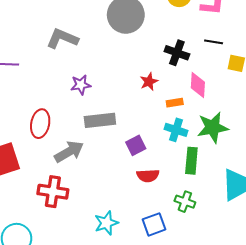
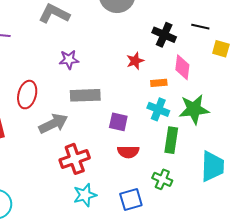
purple square: (136, 145) -> (118, 122), turned 36
red cross: (53, 192) -> (75, 159), moved, turned -32

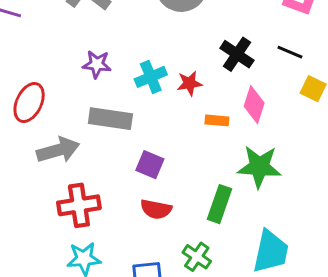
cyan cross: (158, 109) -> (151, 77), moved, turned 35

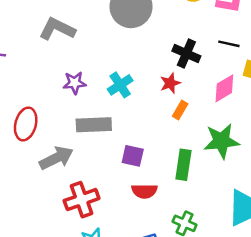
red star: (189, 83) -> (170, 83), moved
pink diamond: (254, 105) -> (224, 88), moved, turned 52
orange rectangle: (217, 120) -> (180, 110), turned -54
green rectangle: (220, 204) -> (183, 165), moved

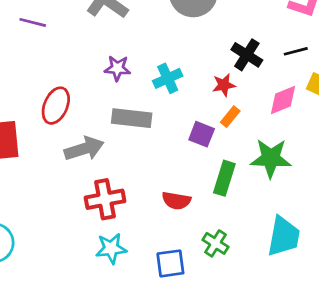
black line: (229, 44) -> (296, 51), turned -36
purple square: (133, 156) -> (202, 134), moved

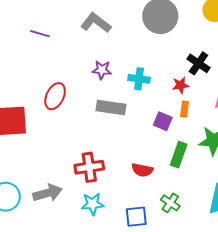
cyan cross: (168, 78) -> (139, 79), turned 30
orange rectangle: (230, 117) -> (185, 109), turned -35
gray arrow: (84, 149) -> (48, 193), moved

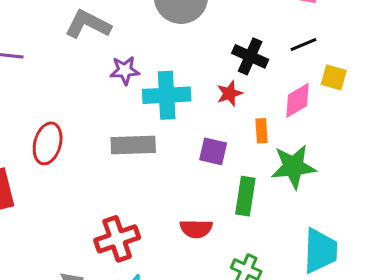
purple star: (102, 70) -> (125, 70), moved
cyan cross: (139, 79) -> (167, 95), size x1.4
orange rectangle: (185, 109) -> (261, 131), moved

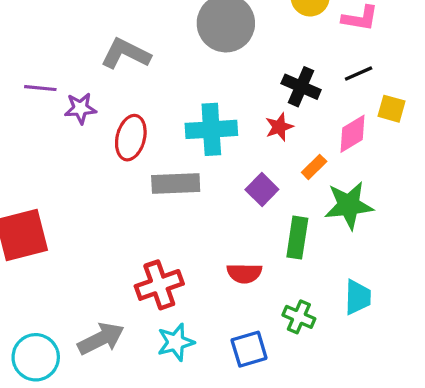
purple star: (125, 70) -> (80, 108), moved
orange rectangle: (261, 131) -> (314, 167), turned 50
red ellipse: (48, 143) -> (131, 138), moved
purple square: (213, 151) -> (262, 190), turned 32
cyan trapezoid: (320, 251) -> (358, 297), moved, size x0.7

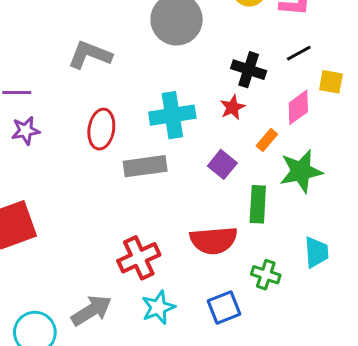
purple star: (80, 108) -> (26, 131), moved
red semicircle: (244, 273) -> (214, 240), size x1.5

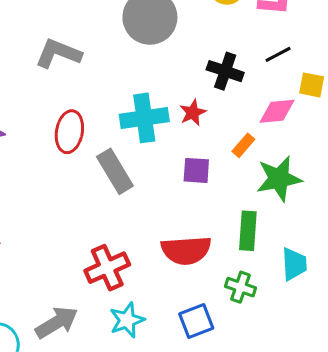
red star: (233, 107) -> (193, 113), moved
pink diamond: (298, 107) -> (277, 111), turned 30
purple square: (222, 164) -> (196, 170), turned -36
gray rectangle: (145, 166) -> (115, 171), turned 66
green rectangle: (258, 204) -> (248, 231), moved

